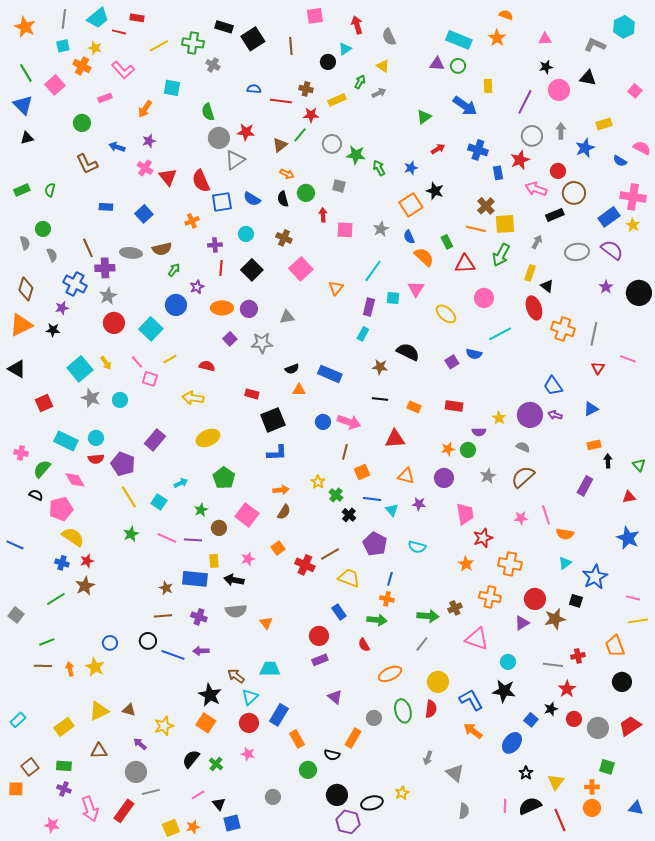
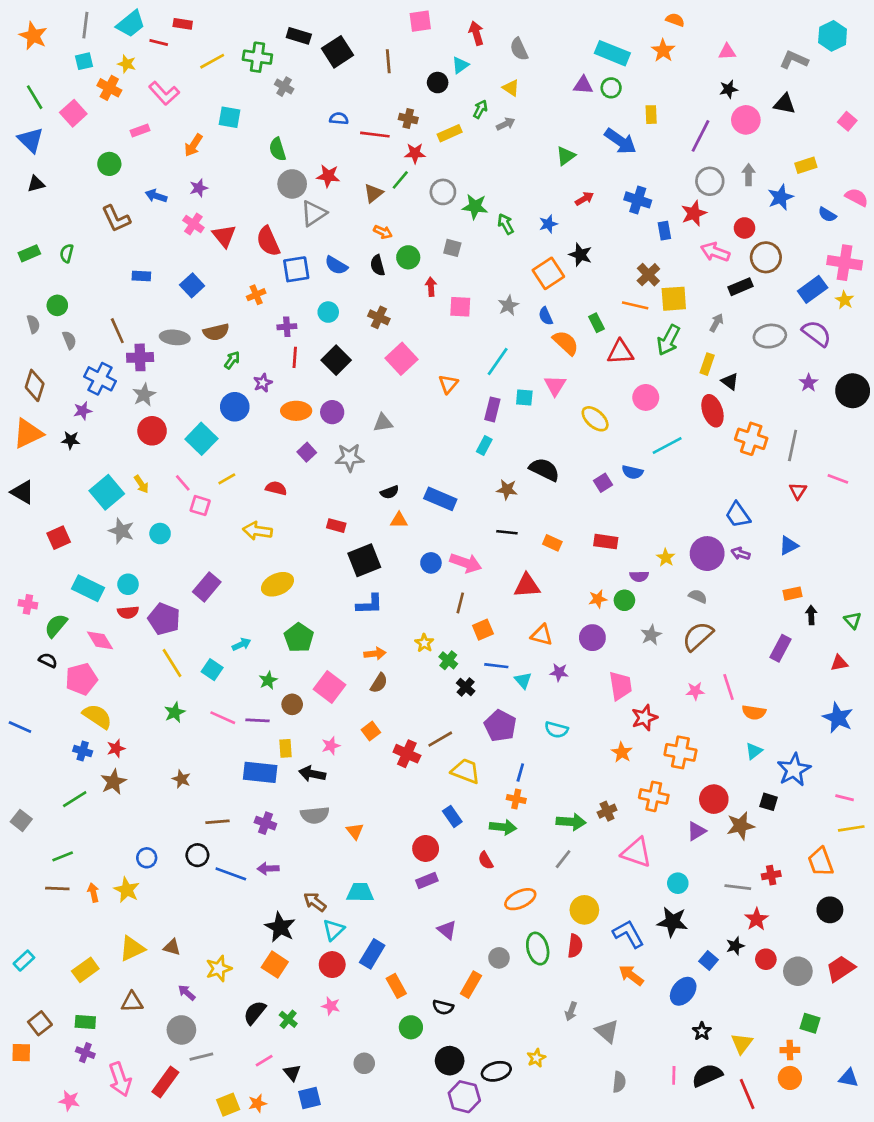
brown star: (166, 588) -> (181, 779), moved

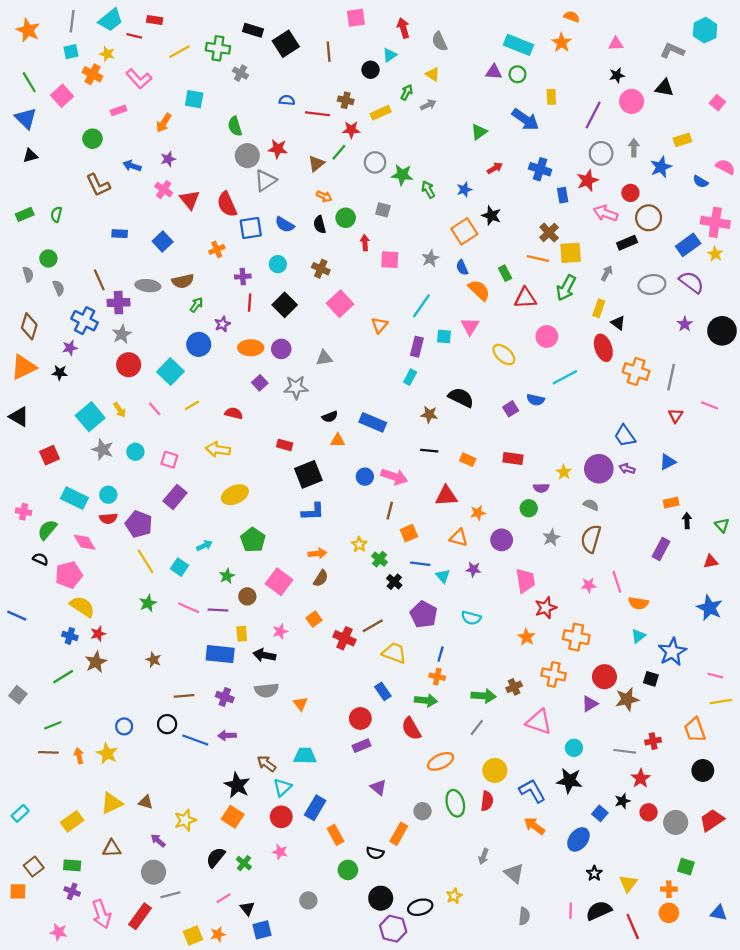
pink square: (200, 506) -> (169, 460), moved
orange star: (598, 599) -> (478, 513), moved
brown semicircle: (698, 636) -> (591, 539), turned -32
red semicircle: (486, 860) -> (411, 729), size x1.5

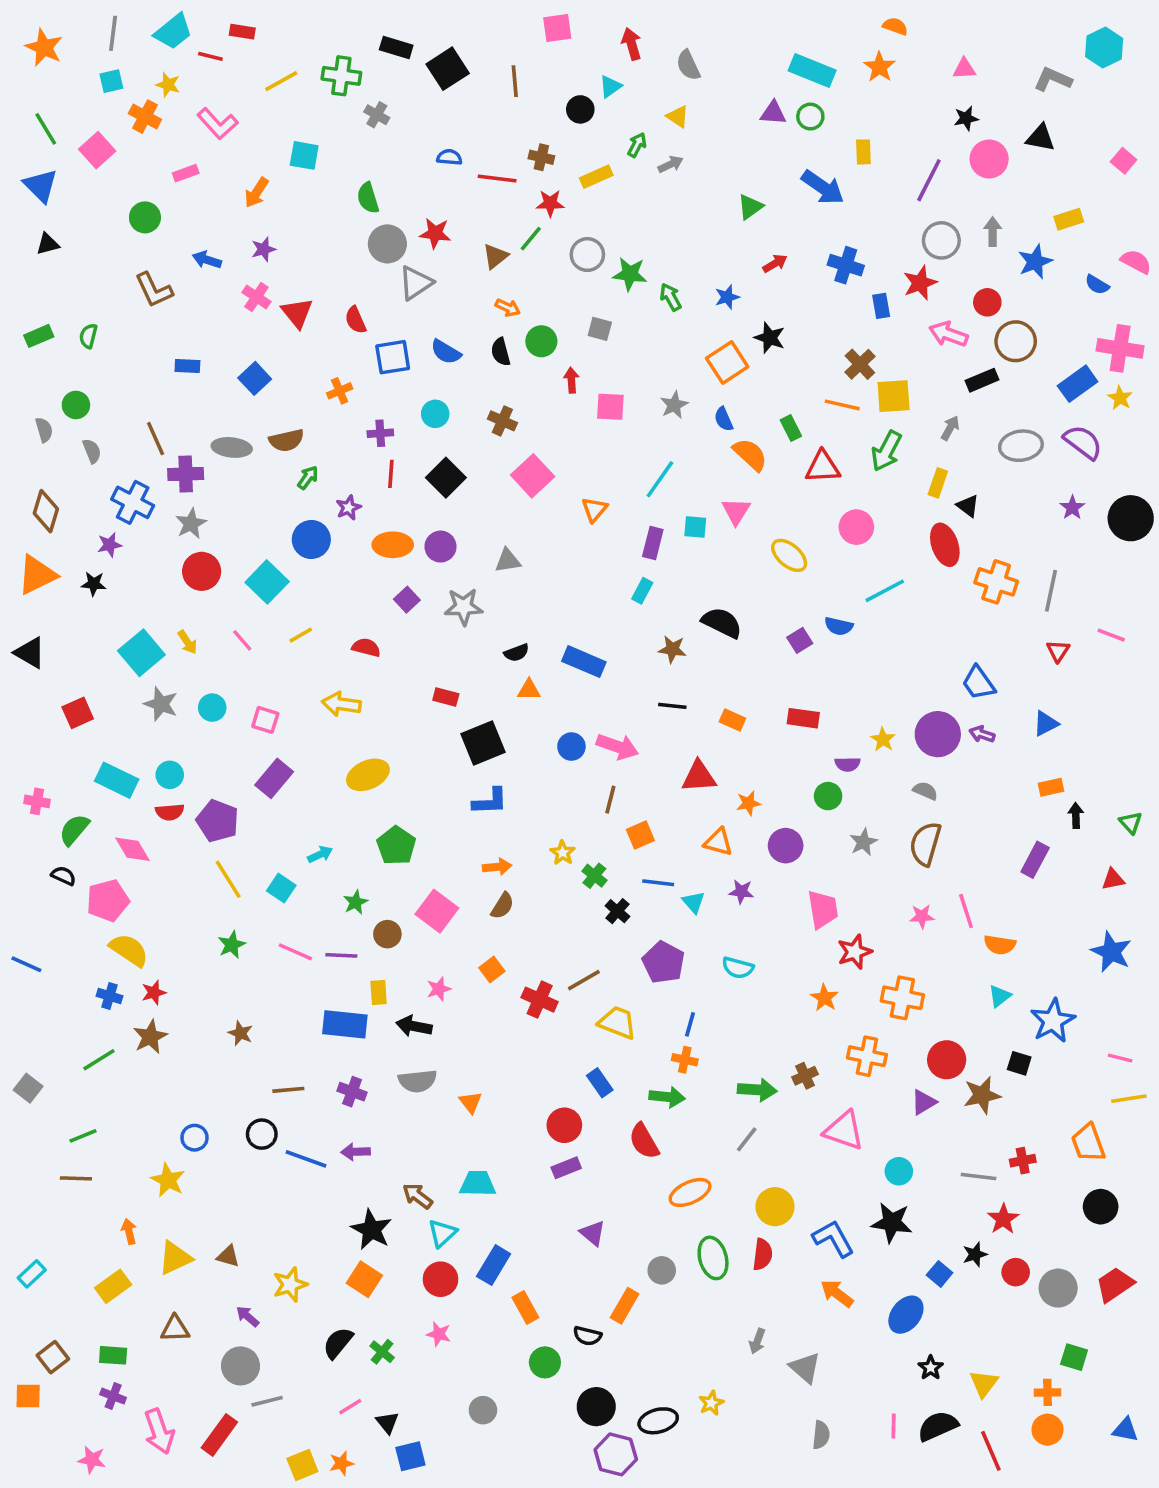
red semicircle: (227, 204) -> (356, 320), size x0.7
orange arrow: (79, 756) -> (129, 1231), moved

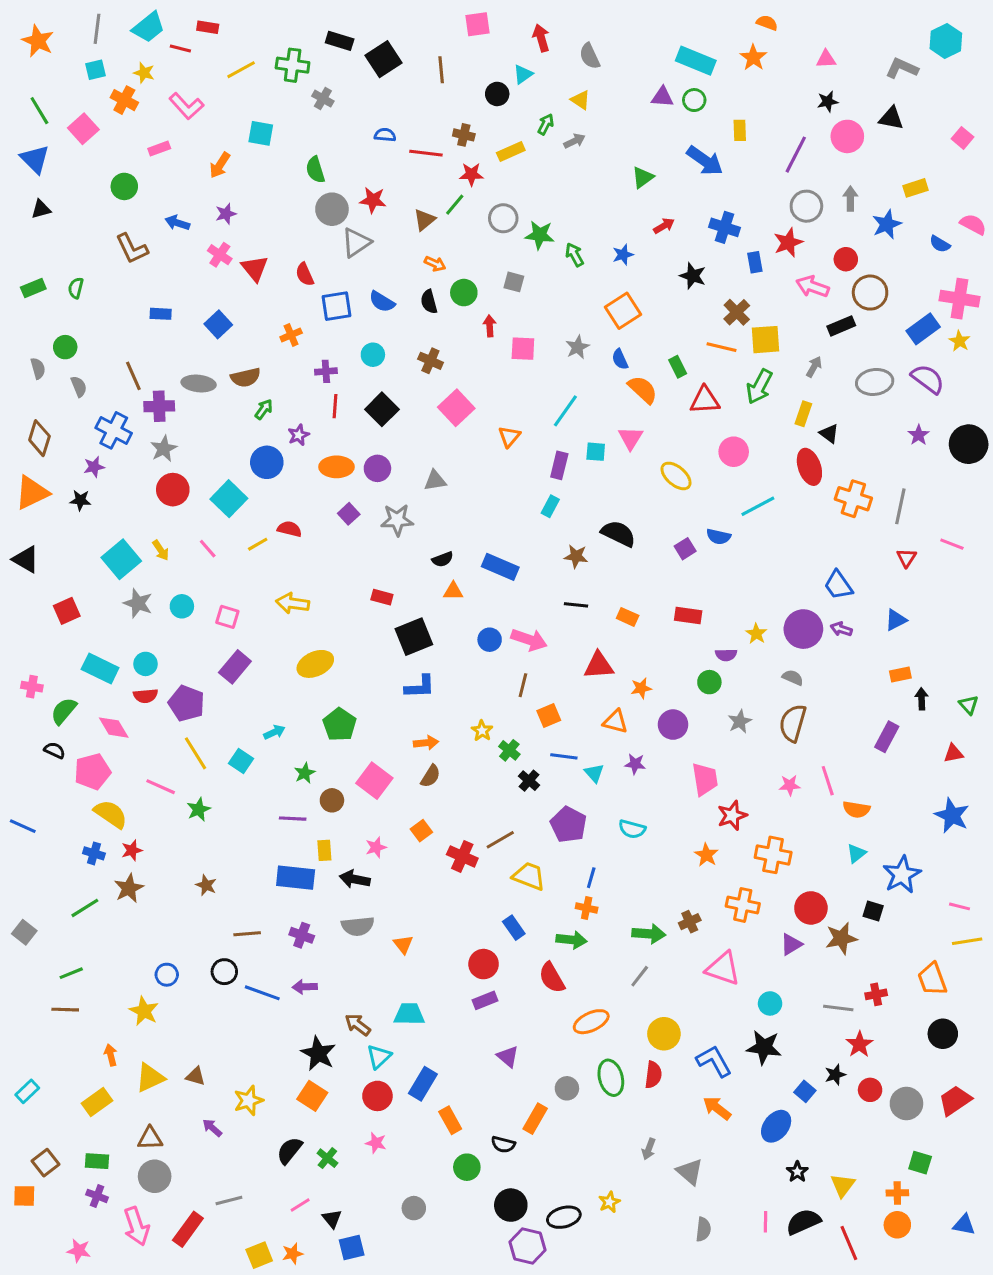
black star: (770, 338) -> (693, 276), moved
red semicircle: (366, 647) -> (290, 529), moved
pink line: (295, 952) -> (161, 787), moved
gray circle: (241, 1366) -> (155, 1176), moved

